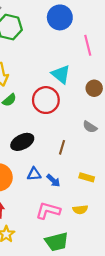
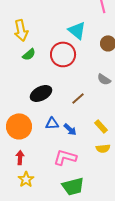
brown line: (62, 147) -> (78, 98), turned 32
yellow rectangle: (87, 177) -> (101, 126), turned 32
yellow semicircle: (80, 210) -> (103, 148), moved

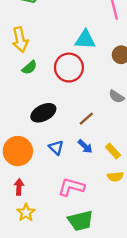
cyan triangle: (77, 30) -> (85, 40), turned -36
blue triangle: (52, 123) -> (56, 148), turned 48
blue arrow: (70, 129) -> (85, 146), moved

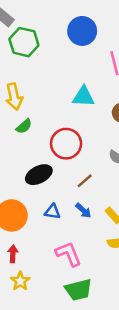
red circle: (69, 68) -> (66, 144), moved
blue triangle: (56, 148) -> (52, 212), turned -35
pink L-shape: (71, 187) -> (69, 254), turned 52

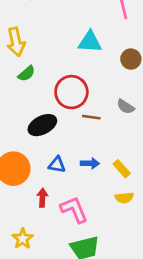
brown line: (85, 181) -> (91, 117), moved, turned 49
blue arrow: (83, 211) -> (90, 163), turned -42
red arrow: (13, 254) -> (42, 198), moved

